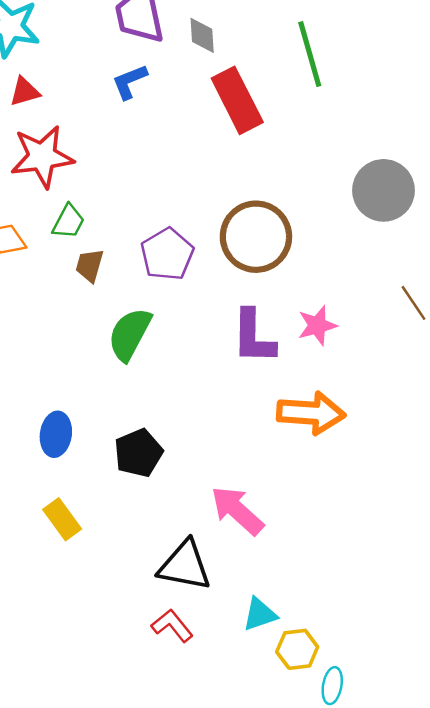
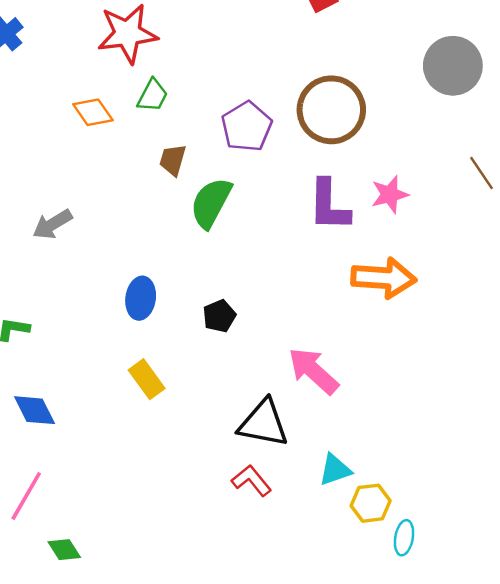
brown trapezoid: (90, 265) -> (173, 160), moved
black pentagon: (138, 453) -> (219, 316), size x0.7

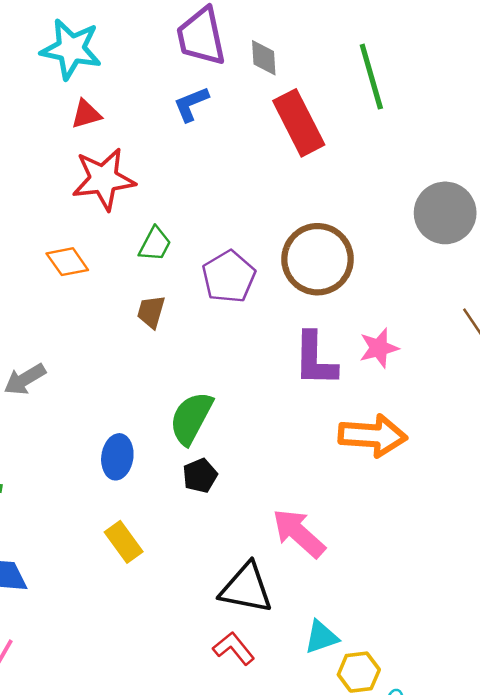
green trapezoid: (153, 96) -> (155, 244), moved
green semicircle: (211, 203) -> (191, 418), moved

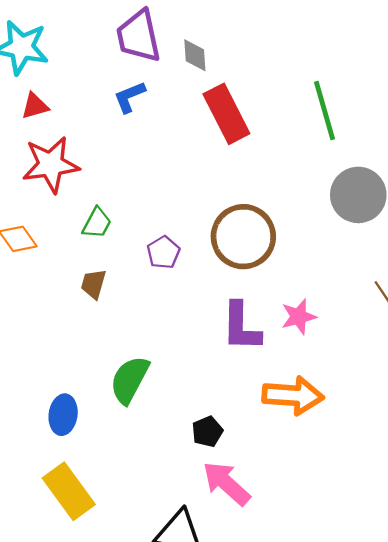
green line: (371, 77) -> (324, 110), moved
purple pentagon: (229, 277) -> (163, 252), size x0.7
black pentagon: (200, 476) -> (207, 432), moved
yellow rectangle: (124, 542) -> (69, 491), size x1.5

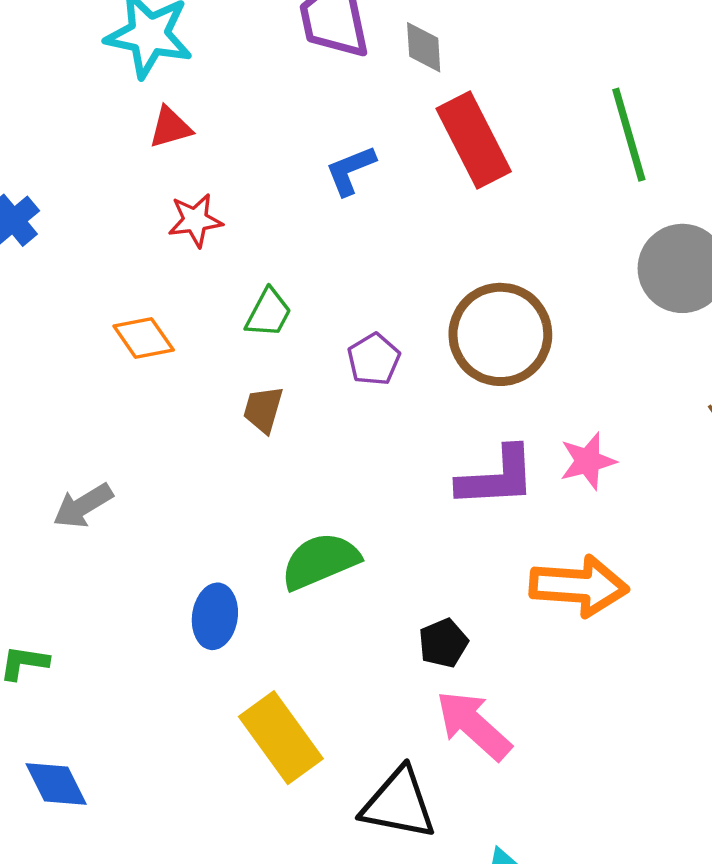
blue L-shape: (130, 97) -> (351, 170), moved
red star: (51, 165) -> (195, 220), size x0.6
purple L-shape: (241, 327) -> (497, 477), turned -94
green semicircle: (130, 380) -> (320, 561), turned 39
yellow rectangle: (69, 491) -> (281, 738), moved

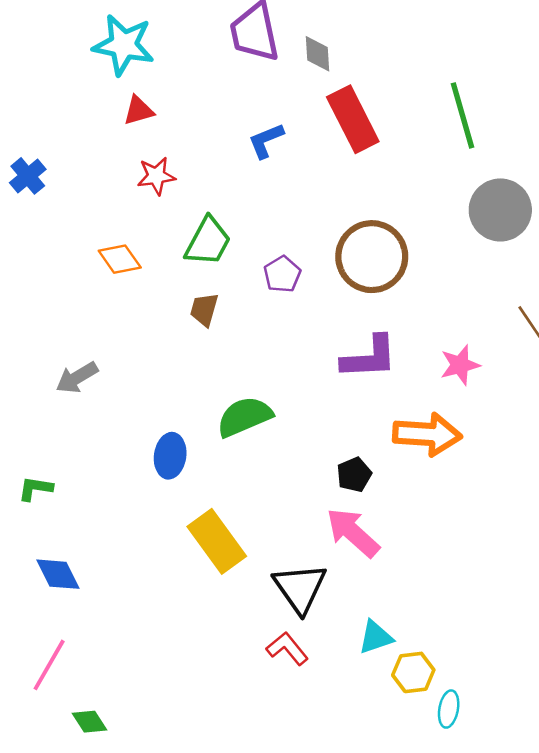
green trapezoid: (268, 313) -> (208, 241), size x1.4
pink star: (588, 461) -> (460, 365), moved
black pentagon: (443, 643) -> (354, 475), moved
black triangle: (399, 804) -> (300, 588), turned 44

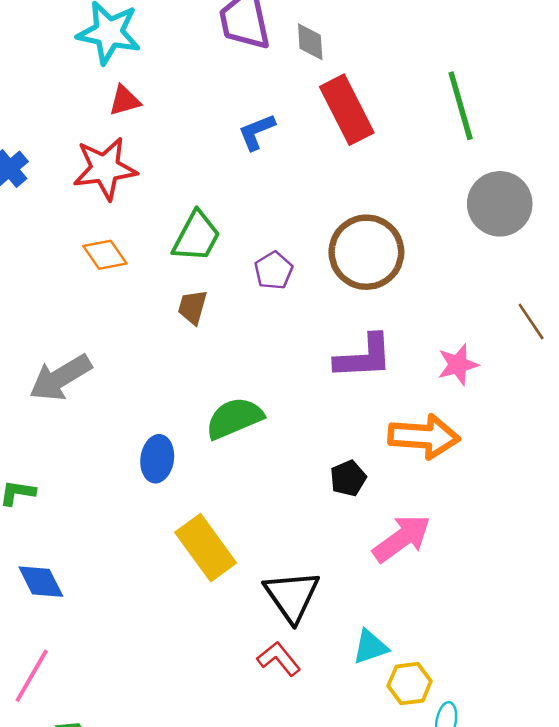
red star: (156, 176) -> (105, 169), moved, size x1.6
gray arrow: (77, 378) -> (60, 378), size x1.4
pink arrow: (353, 533) -> (402, 538), moved, turned 102

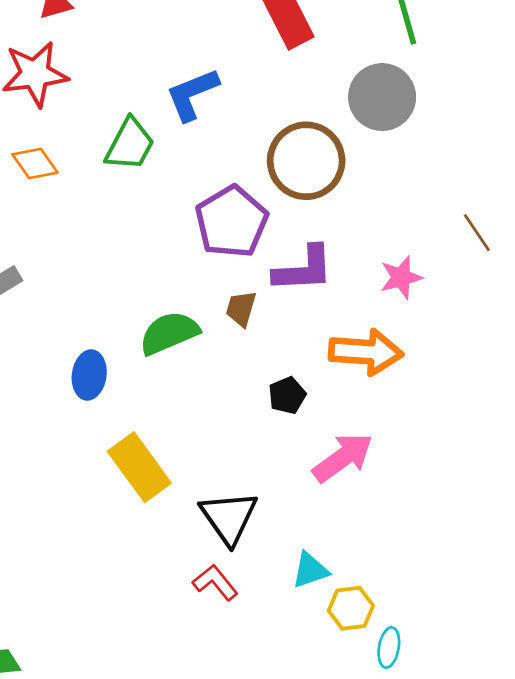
blue L-shape: (257, 132) -> (192, 94), moved, size x1.4
gray circle: (500, 204) -> (382, 97), moved
purple pentagon: (274, 270) -> (232, 222), moved, size x1.8
brown trapezoid: (193, 307) -> (241, 309), moved

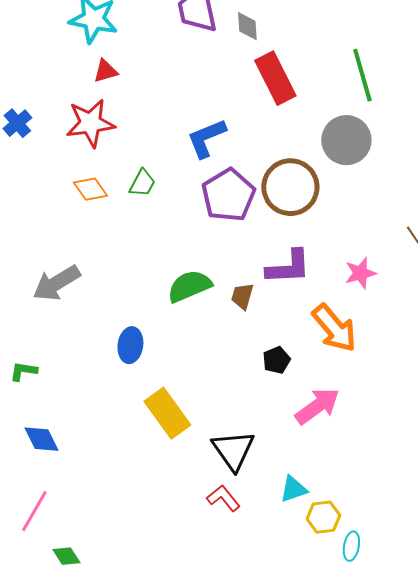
green trapezoid: (130, 144) -> (142, 183), moved, size x0.7
purple pentagon: (232, 222) -> (228, 195), moved
green semicircle: (169, 333) -> (189, 286), moved
orange arrow: (366, 352) -> (334, 328), turned 46

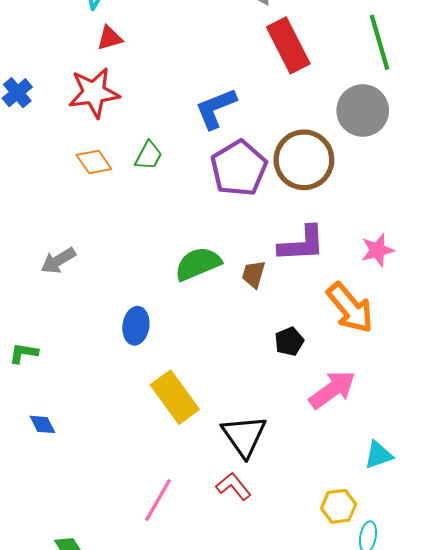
gray arrow: (56, 283) -> (58, 261), size x0.7
blue diamond: (41, 439) -> (42, 424), size x0.7
cyan triangle: (293, 489) -> (378, 455), moved
pink line: (34, 511) -> (158, 500), moved

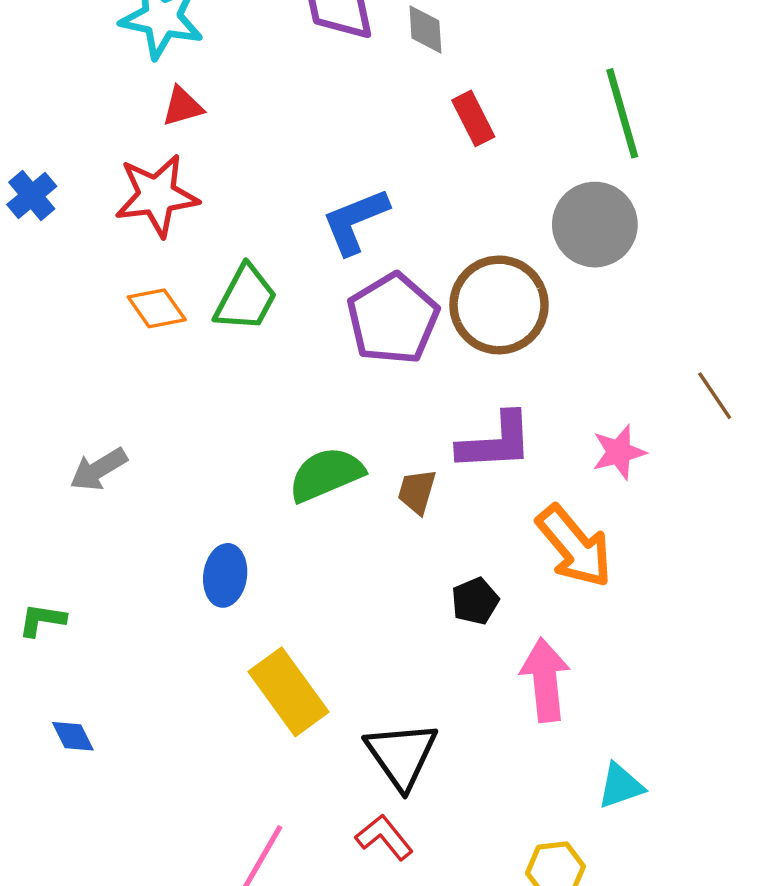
red rectangle: (288, 45) -> (473, 118), size x0.6
green trapezoid: (149, 156) -> (246, 298), size x1.4
pink arrow: (332, 390) -> (545, 680), turned -60

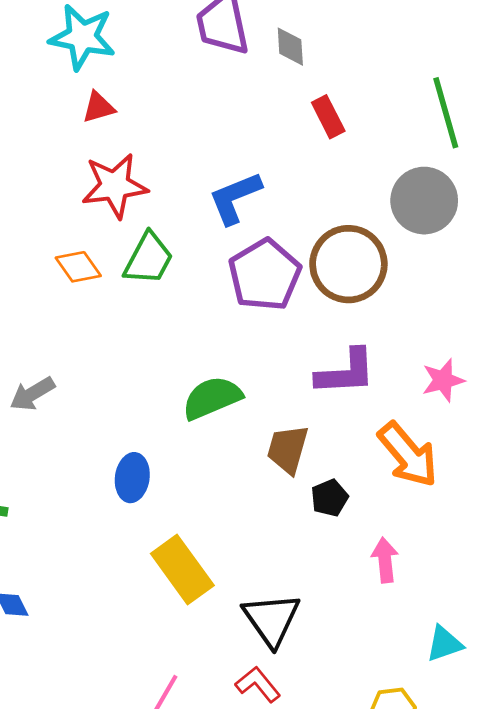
red star: (157, 195) -> (115, 186), moved
brown trapezoid: (417, 492) -> (288, 449), moved, size x1.4
pink arrow: (545, 680) -> (385, 560), size x0.7

